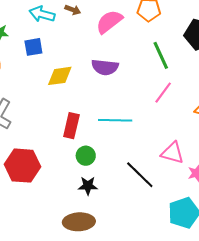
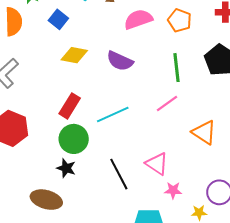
blue square: (33, 47) -> (58, 19), turned 30
cyan line: (115, 120) -> (113, 115), turned -44
green circle: (86, 156) -> (74, 139), size x1.5

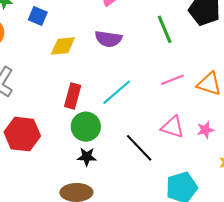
pink line: (167, 104) -> (172, 80), moved, turned 30
pink star: (173, 190) -> (205, 130), moved

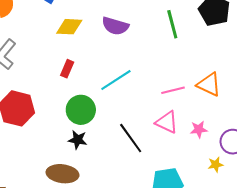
pink line: (172, 80) -> (173, 90), moved
red rectangle: (73, 96) -> (67, 69), moved, size x0.7

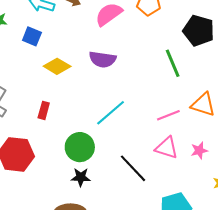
green line: (172, 24) -> (173, 63), moved
yellow diamond: (69, 27) -> (57, 66), turned 36
red rectangle: (67, 69) -> (44, 110), moved

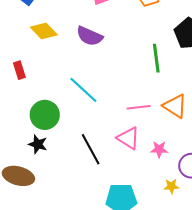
red rectangle: (44, 110) -> (19, 70), turned -48
cyan line: (111, 113) -> (83, 90), turned 68

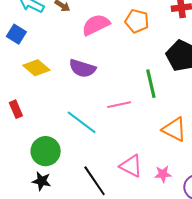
pink line: (139, 107) -> (119, 105), moved

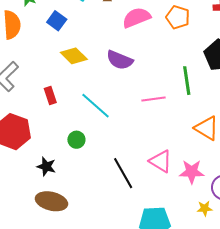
cyan line: (82, 122) -> (95, 106), moved
green circle: (46, 151) -> (76, 140), size x0.6
pink star: (163, 174) -> (192, 172), size x1.4
black star: (42, 181) -> (46, 166), moved

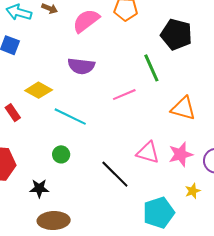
yellow diamond: (74, 56) -> (39, 90), moved
red rectangle: (50, 95) -> (13, 113), moved
yellow star: (205, 208) -> (193, 191), moved

